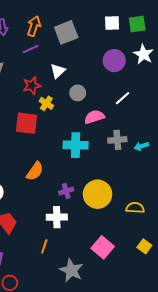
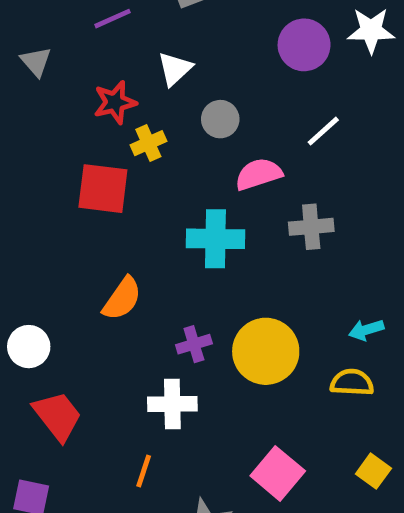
white star: (143, 54) -> (371, 31), turned -30
yellow cross: (46, 103) -> (148, 143), turned 32
cyan arrow: (141, 146) -> (366, 330), moved

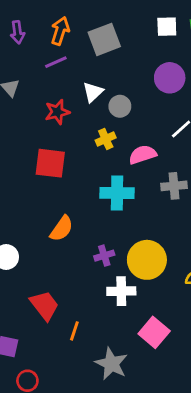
gray circle: (220, 119) -> (120, 106), moved
yellow cross: (148, 143) -> (106, 139), moved
white cross: (172, 404) -> (121, 291), moved
red trapezoid: (57, 416) -> (45, 305), moved

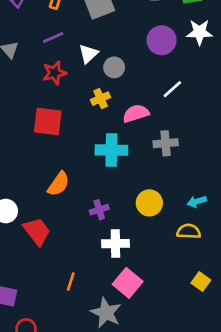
purple line: (56, 62) -> (53, 38), moved
yellow circle: (147, 260) -> (149, 203), moved, size x0.7
red trapezoid: (45, 305) -> (37, 231), moved
pink square: (154, 332) -> (128, 283), moved

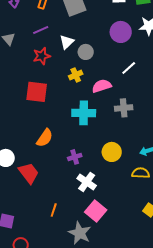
white cross: (115, 244) -> (87, 182), turned 36

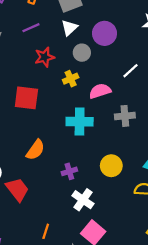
purple circle: (121, 32) -> (104, 33), moved
white triangle: (67, 42) -> (69, 28), moved
red star: (42, 56) -> (45, 57), moved

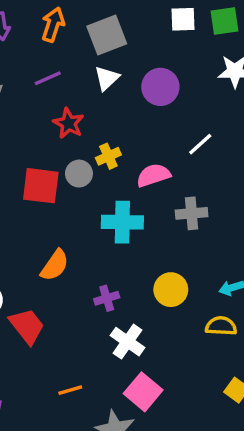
gray circle: (82, 53) -> (79, 174), moved
red star: (45, 57) -> (69, 123), turned -30
orange line: (46, 231) -> (70, 390), turned 56

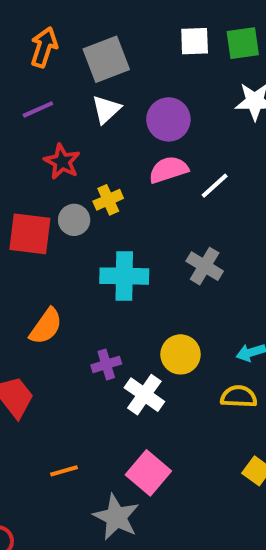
pink semicircle: (153, 175) -> (168, 170), moved
gray cross: (192, 213) -> (205, 266), turned 36
white cross: (127, 342) -> (144, 395), moved

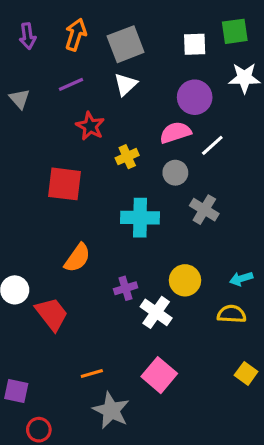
white square: (195, 41) -> (195, 44), moved
purple circle: (168, 119) -> (195, 97), moved
gray circle: (74, 220) -> (175, 173), moved
gray star: (116, 517) -> (111, 410), moved

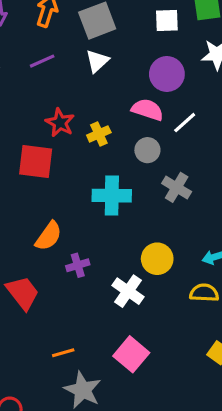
red star: (90, 126) -> (60, 123), moved
pink semicircle: (175, 133) -> (147, 110), turned 36
purple cross: (126, 288) -> (78, 265), moved

